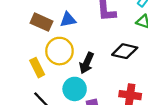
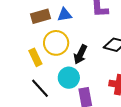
brown rectangle: (41, 22) -> (41, 16), turned -42

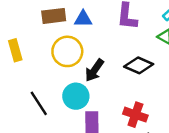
yellow rectangle: (35, 57) -> (15, 50), moved

